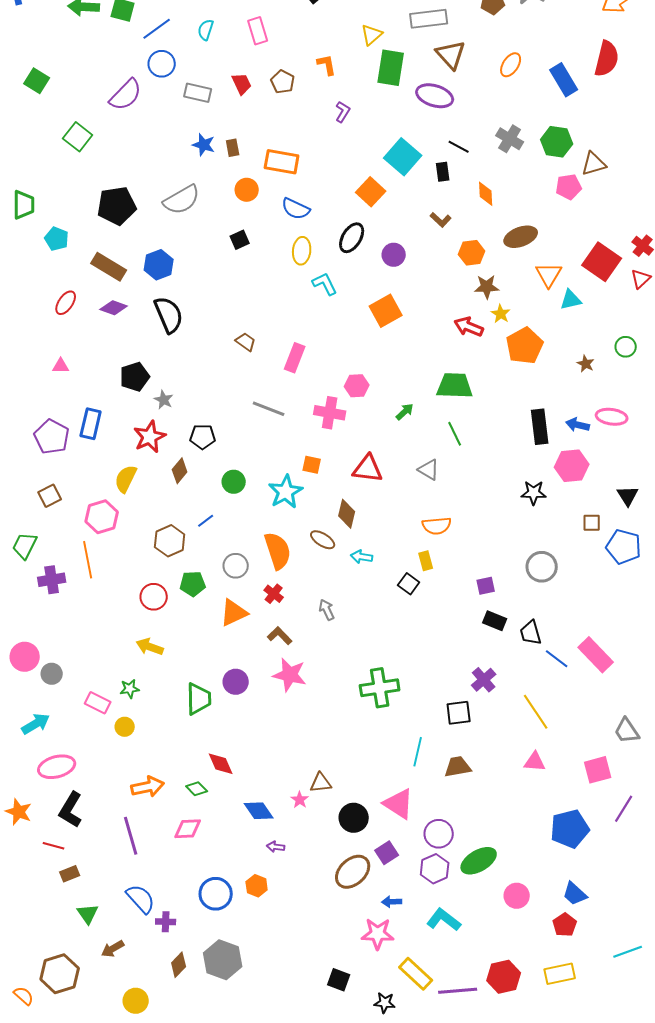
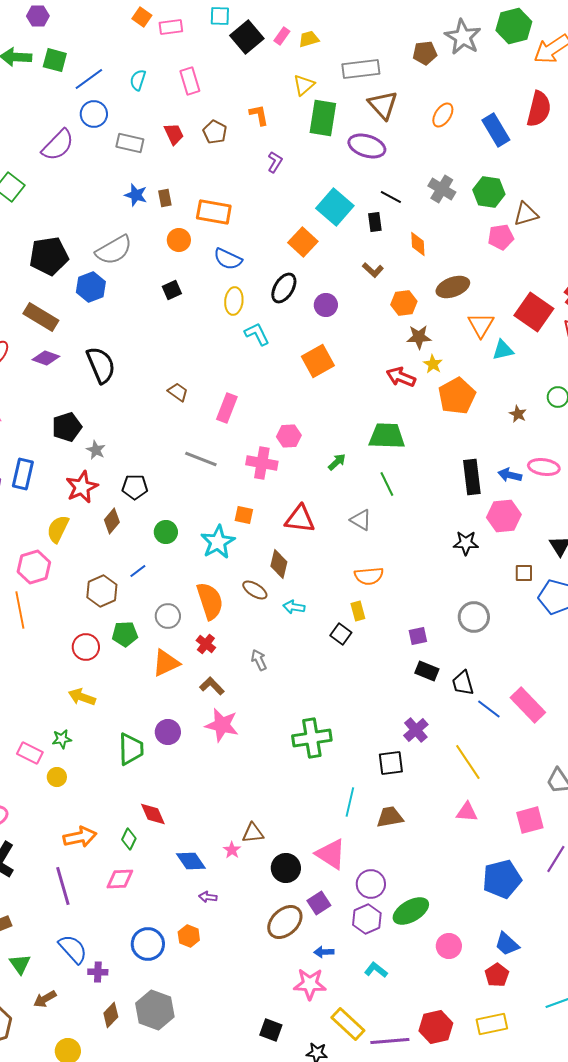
blue hexagon: (159, 265) -> (91, 287), moved
green diamond: (197, 789) -> (129, 839), turned 70
cyan L-shape: (444, 920) -> (376, 970), size x0.7

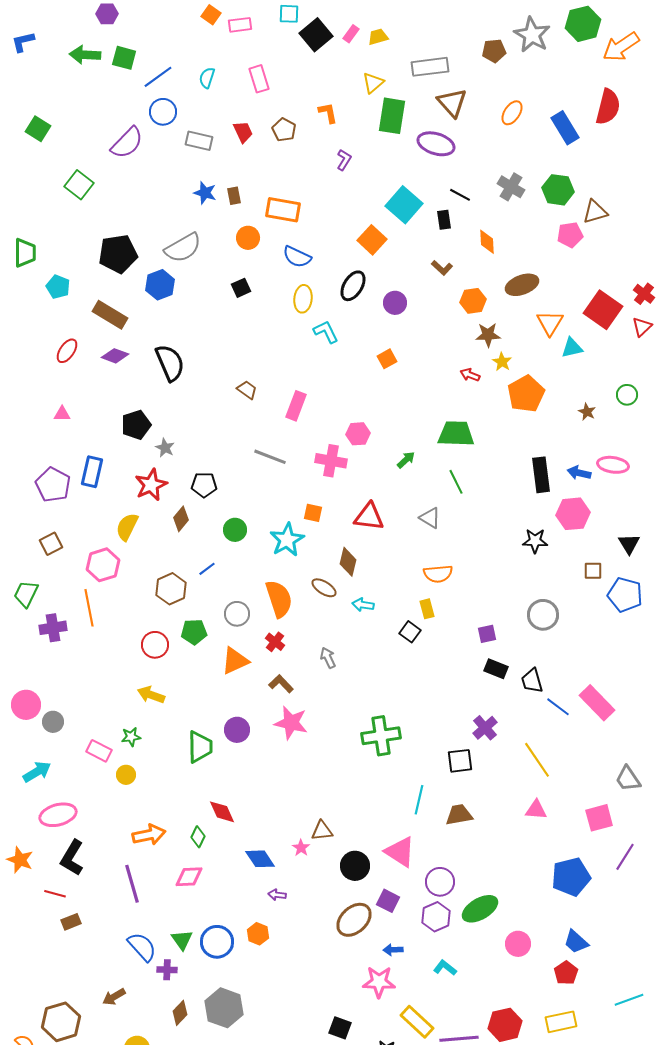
orange square: (318, 361) -> (387, 359), size x0.6
red arrow: (401, 377) -> (470, 375), size x0.7
purple square: (319, 903) -> (388, 901), turned -30
green triangle: (20, 964) -> (182, 940), moved

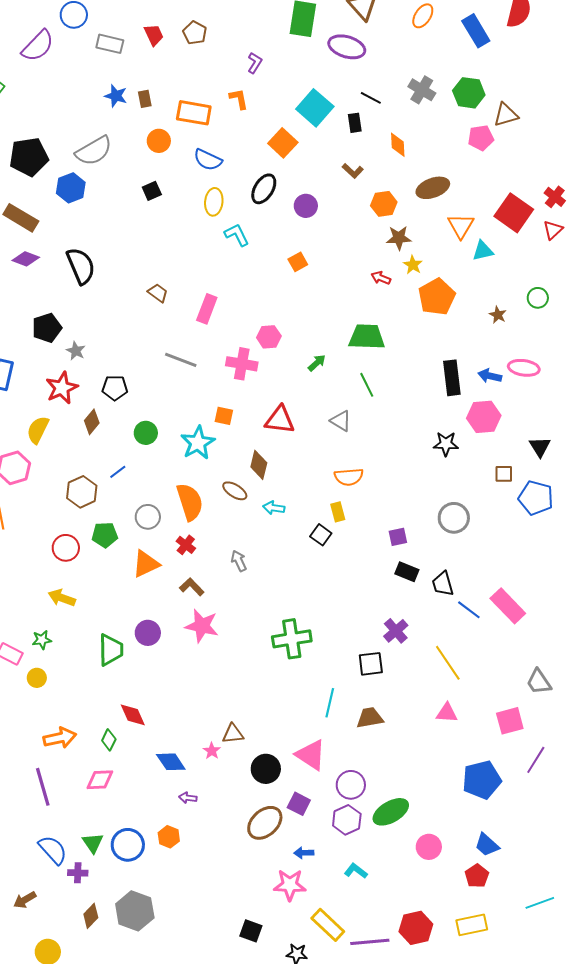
orange L-shape: (328, 113) -> (239, 99), moved

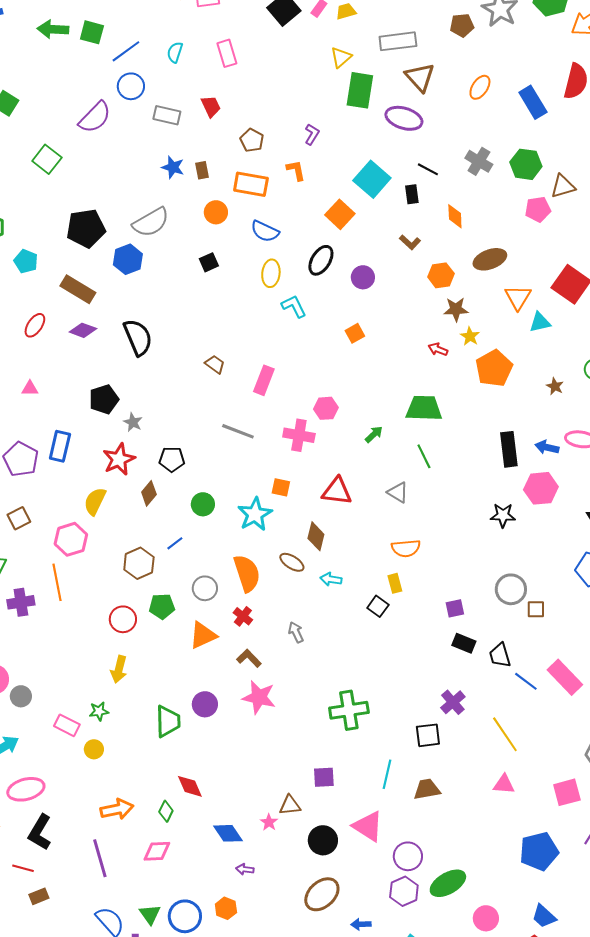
brown pentagon: (195, 33) -> (252, 140), moved
brown square: (504, 474) -> (536, 609), moved
yellow arrow: (62, 598) -> (119, 669), turned -96
purple square: (299, 804) -> (324, 777), moved, turned -30

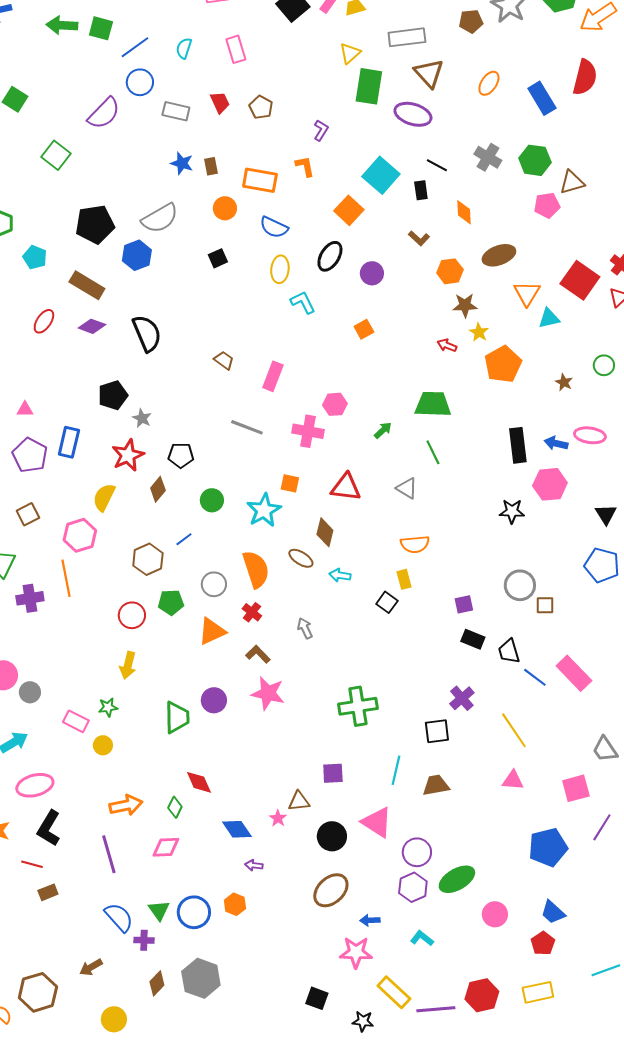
brown pentagon: (252, 140) -> (261, 107), moved
pink triangle: (30, 388) -> (25, 409), moved

